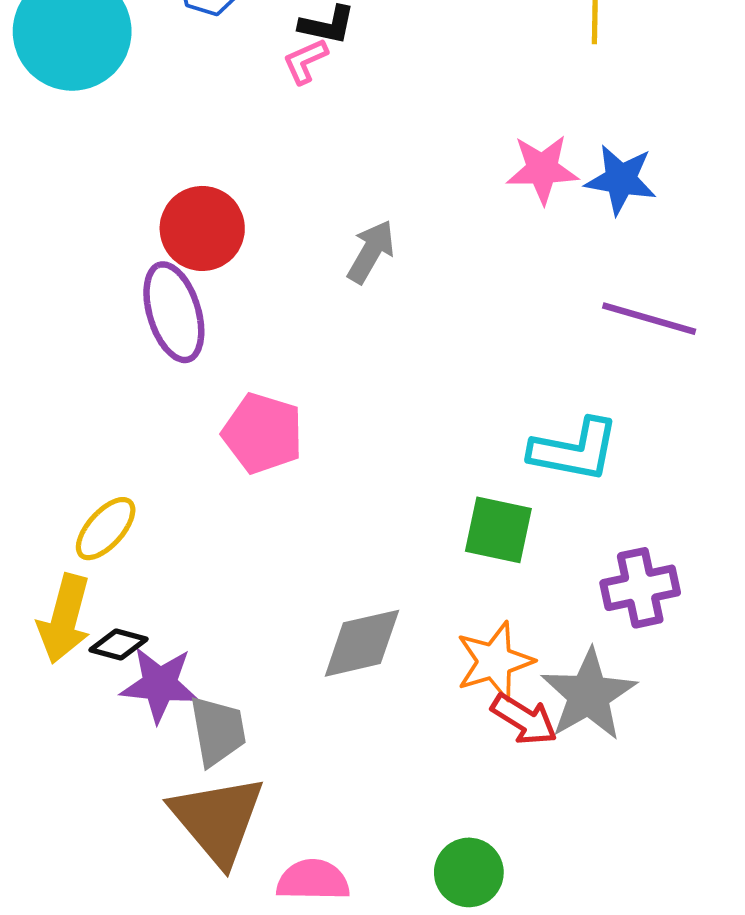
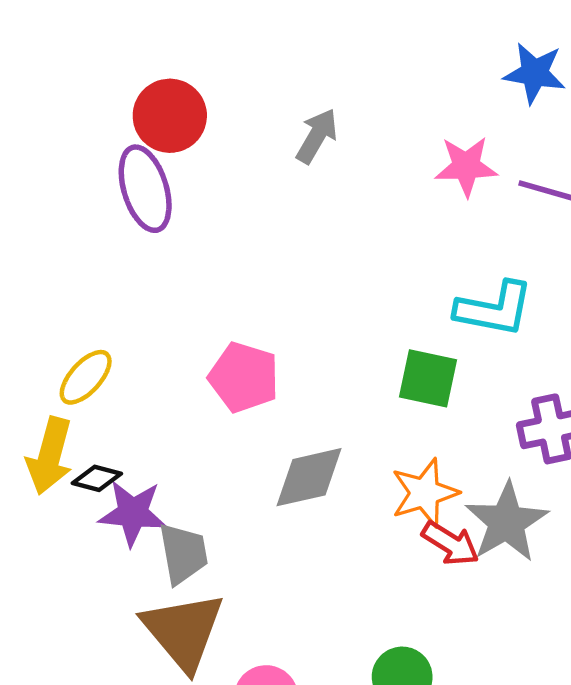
pink star: (542, 169) -> (466, 166), moved
pink pentagon: (263, 433) -> (244, 377), moved

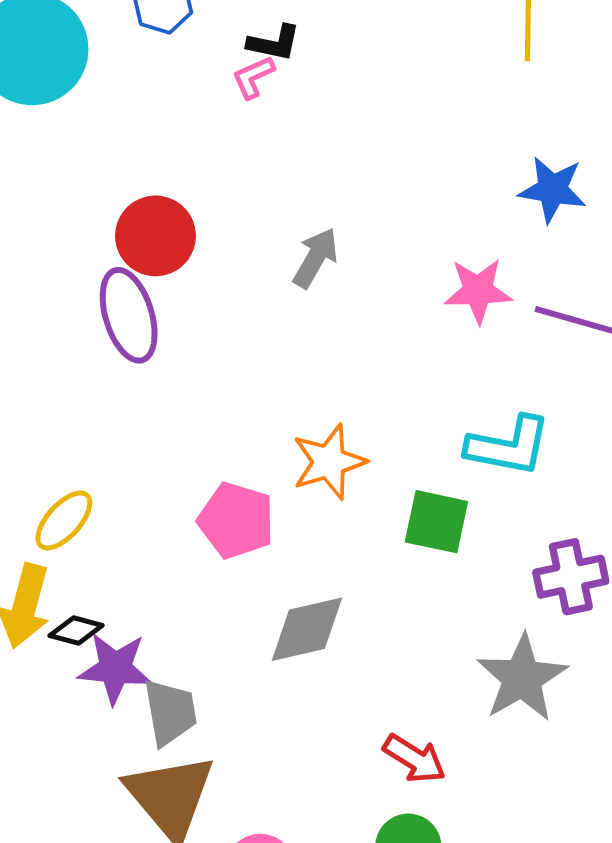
orange star: (425, 493) -> (329, 462), moved
red arrow: (450, 543) -> (414, 759), moved

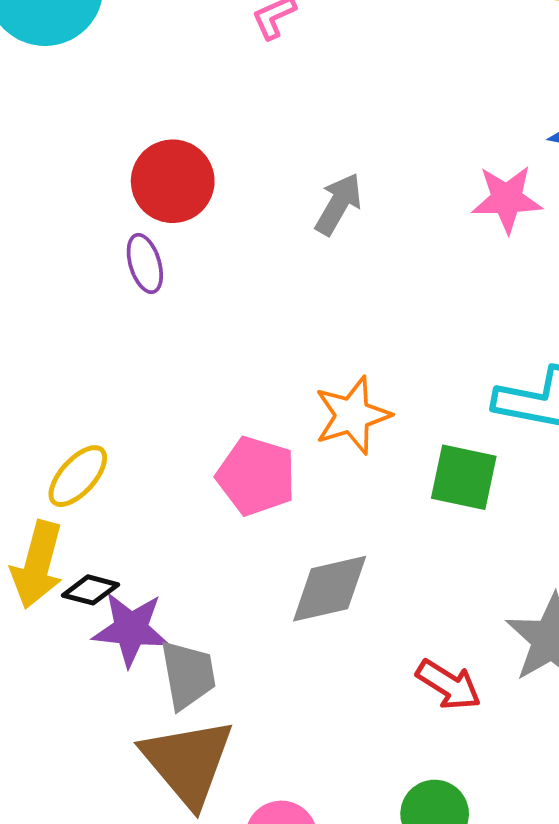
pink star: (478, 291) -> (507, 199), moved
purple ellipse: (129, 315) -> (145, 263), size x0.6
red arrow: (414, 759) -> (449, 685), moved

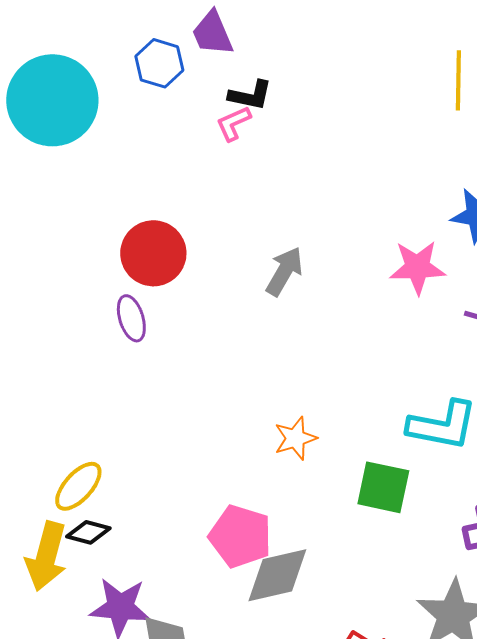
orange star: (352, 415) -> (295, 438), size x0.7
pink pentagon: (256, 476) -> (240, 536), moved
black diamond: (90, 590) -> (88, 532), moved

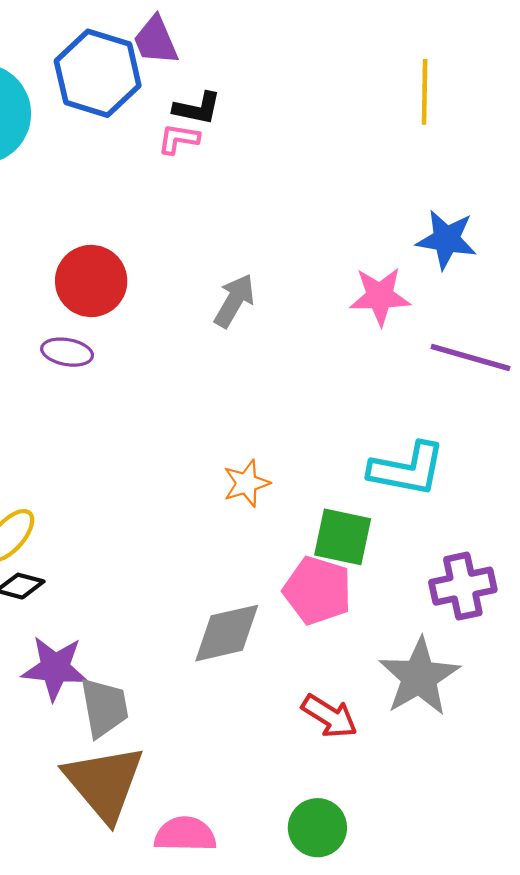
blue hexagon: (159, 63) -> (98, 73), size x1.6
pink L-shape: (233, 123) -> (179, 139), turned 33
purple ellipse: (131, 318) -> (67, 352), turned -63
pink pentagon: (240, 536) -> (317, 590), moved

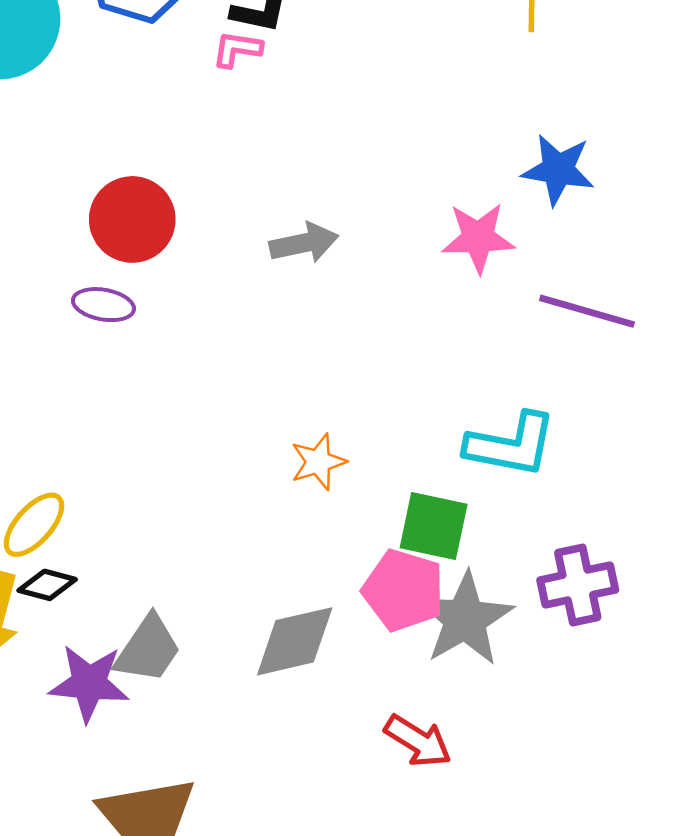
gray arrow: (234, 301) -> (304, 243), turned 48
gray star: (419, 677) -> (465, 619), moved
gray trapezoid: (104, 707) -> (148, 649), moved, turned 44

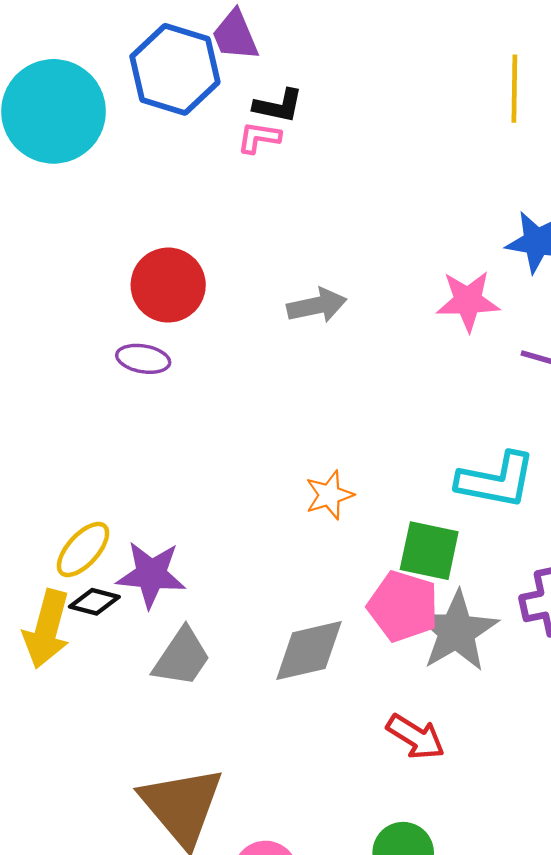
purple star: (89, 683) -> (151, 574), moved

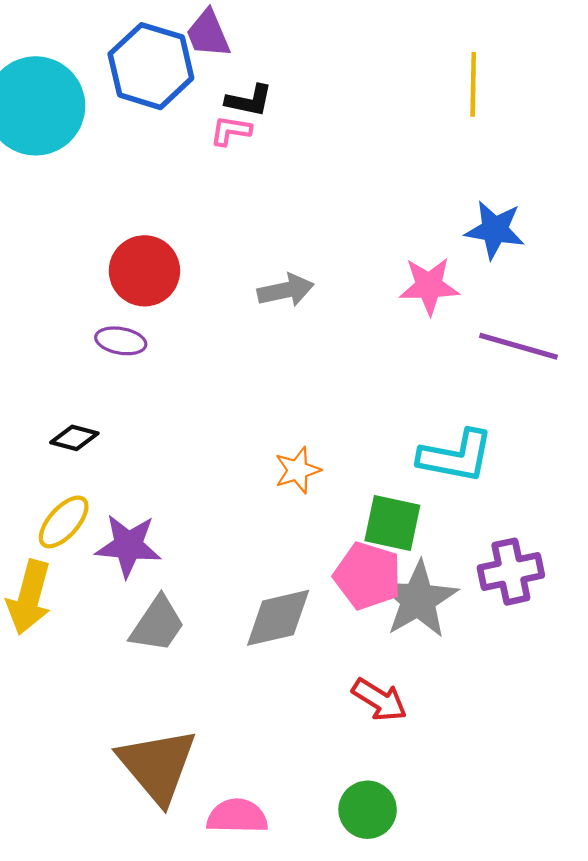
black diamond: (94, 602) -> (74, 438), moved

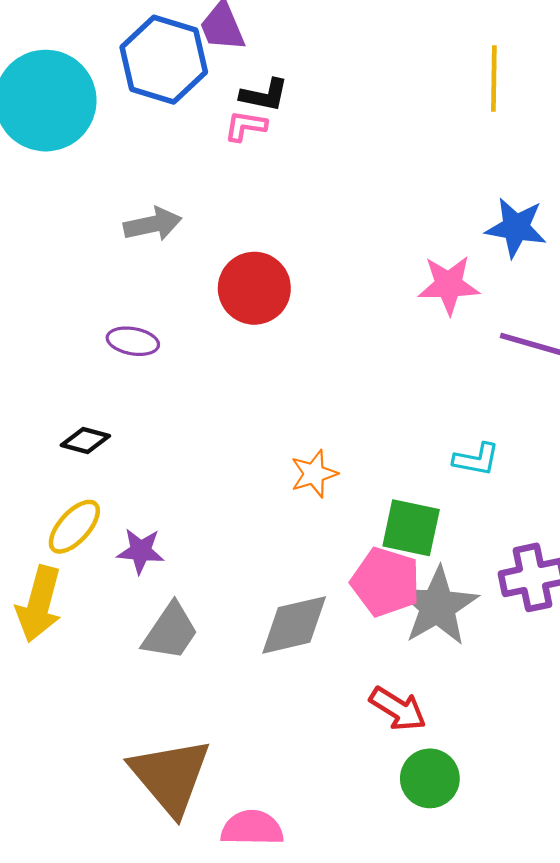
red circle: (144, 271) -> (254, 288), moved
gray arrow: (286, 290) -> (153, 224), moved
cyan L-shape: (456, 456) -> (476, 459), size x0.6
purple star: (128, 546) -> (141, 551), size x0.7
green circle: (368, 810) -> (430, 778), moved

